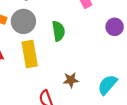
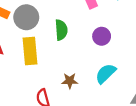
purple circle: (115, 27) -> (102, 36), moved
cyan semicircle: (107, 85) -> (106, 73), moved

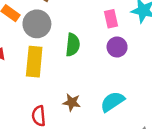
purple circle: (102, 36) -> (117, 47), moved

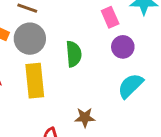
cyan semicircle: (112, 102) -> (130, 86), moved

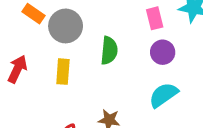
yellow rectangle: (35, 81) -> (63, 72), size x0.7

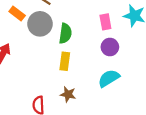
green semicircle: (109, 50) -> (65, 33), moved
yellow rectangle: (63, 72) -> (65, 61), moved

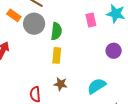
purple circle: (110, 47) -> (114, 51), moved
cyan semicircle: (109, 78) -> (97, 86), moved

